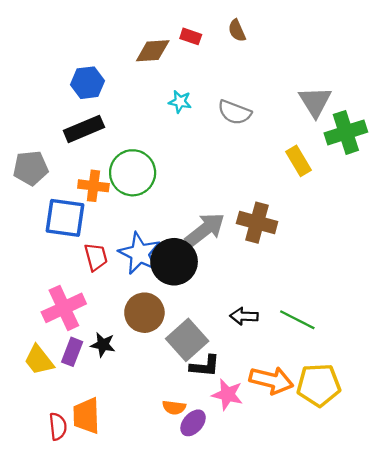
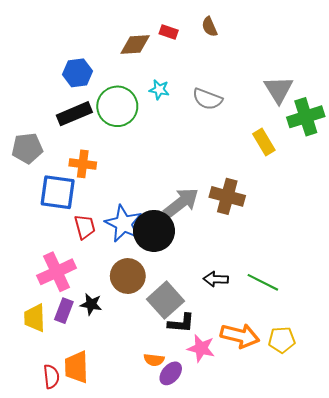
green circle: (133, 173) -> (117, 106), moved
yellow trapezoid: (39, 360) -> (35, 318), turned 36
yellow pentagon: (319, 385) -> (282, 340), size x0.7

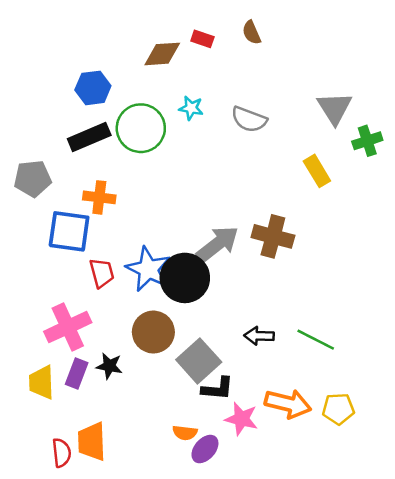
green cross: (306, 117) -> (367, 141), size x0.7

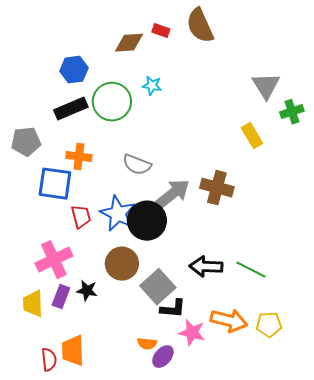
brown semicircle: (252, 33) -> (200, 26), size x1.8
gray semicircle: (249, 119) -> (137, 165), moved
black arrow: (259, 336) -> (206, 267), size x1.4

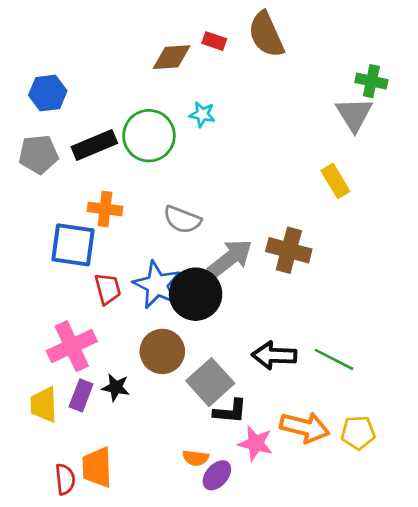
blue hexagon: (74, 70) -> (48, 93), moved
green cross: (292, 112) -> (371, 81), moved, turned 30
gray pentagon: (26, 142) -> (38, 154), moved

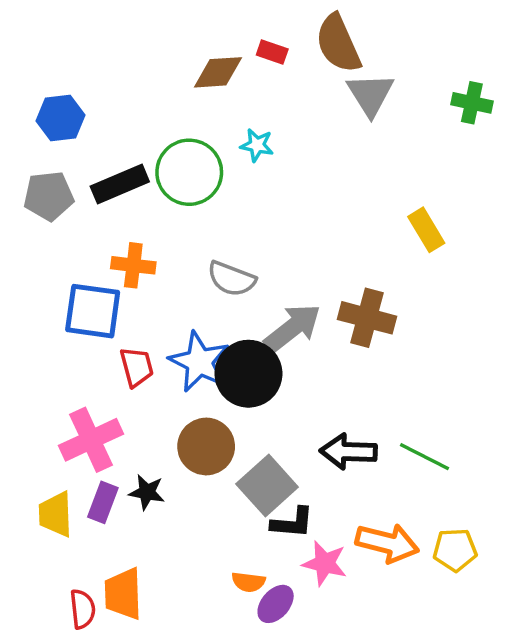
gray triangle: (354, 114) -> (370, 94), moved

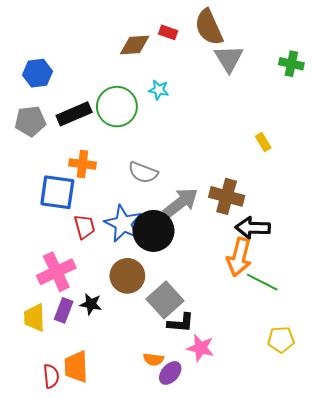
yellow rectangle: (426, 230) -> (263, 142), size x0.7
black arrow: (348, 452) -> (253, 228), moved
orange arrow: (387, 543) -> (239, 257), moved, turned 90

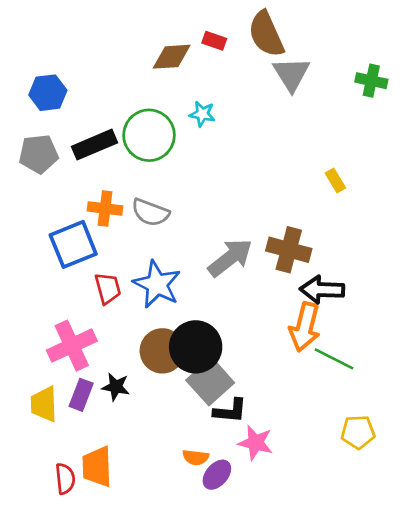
gray semicircle: (143, 172) -> (150, 212), moved
blue square: (57, 192) -> (73, 244), turned -30
black circle: (153, 231) -> (196, 347), moved

